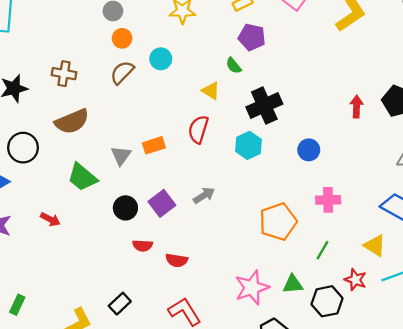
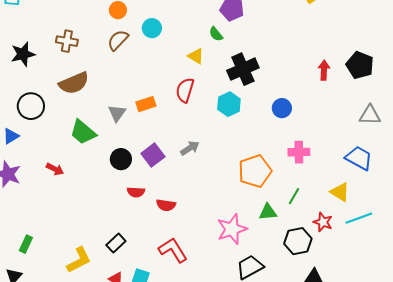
green triangle: (293, 284) -> (268, 212), moved

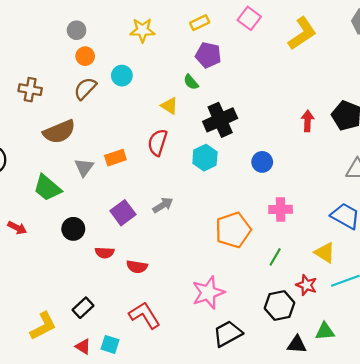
brown semicircle: (74, 83) -> (59, 132), moved
black circle: (121, 159) -> (73, 229), moved
green triangle: (268, 212) -> (325, 331), moved

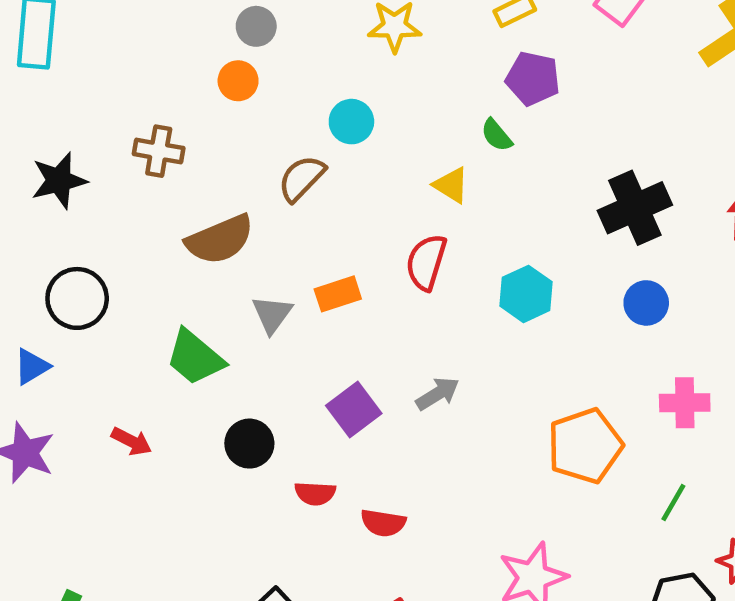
orange circle: (85, 56) -> (238, 81), moved
brown semicircle: (85, 89) -> (302, 178), moved
black cross: (220, 120) -> (635, 208), moved

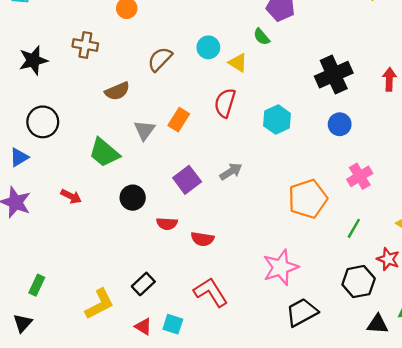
cyan circle: (351, 122) -> (208, 47), moved
brown semicircle: (220, 239) -> (117, 91), size x0.7
orange rectangle: (338, 294) -> (179, 120), turned -40
pink cross: (685, 403) -> (360, 176), turned -30

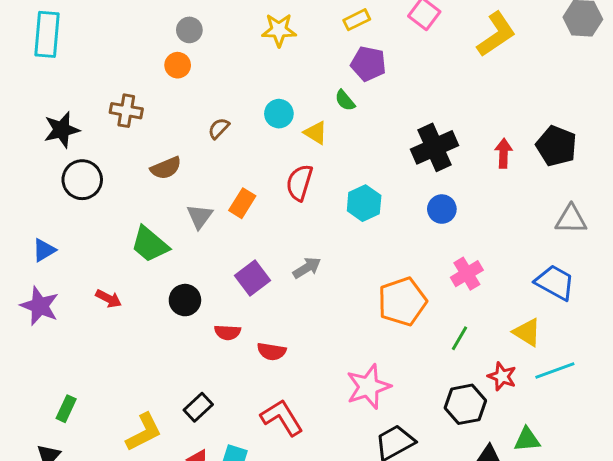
brown semicircle: (160, 59) -> (219, 128), size x0.7
black circle: (43, 122) -> (82, 180), moved

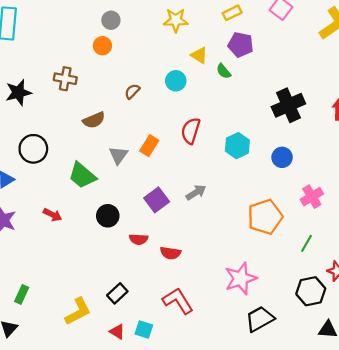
yellow triangle: (316, 133) -> (199, 55), moved
black circle: (82, 180) -> (33, 149), moved
blue circle: (442, 209) -> (282, 157), moved

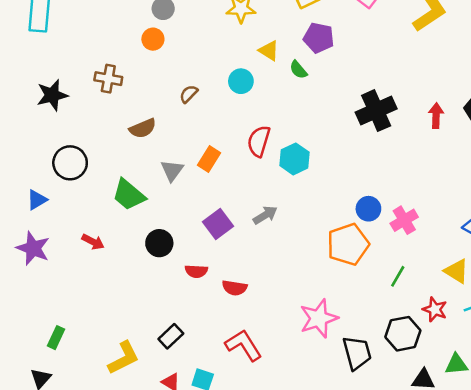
cyan hexagon: (237, 146) -> (294, 159), moved
blue circle: (282, 157) -> (368, 209), moved
black trapezoid: (260, 319) -> (357, 353), moved, turned 104

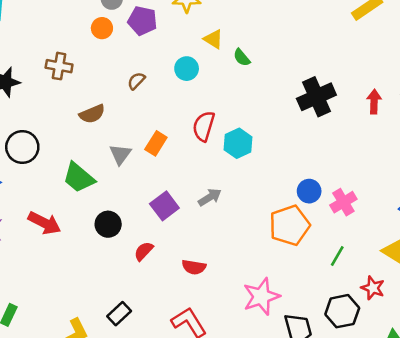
purple pentagon: (319, 38) -> (142, 21), moved
red arrow: (93, 242) -> (44, 223), size x1.5
red semicircle: (196, 271) -> (144, 251), turned 130
red semicircle: (235, 288) -> (194, 267), moved

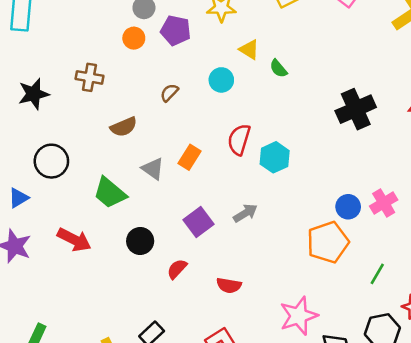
gray triangle: (120, 154) -> (153, 169), turned -30
pink cross: (343, 202) -> (384, 203), moved

